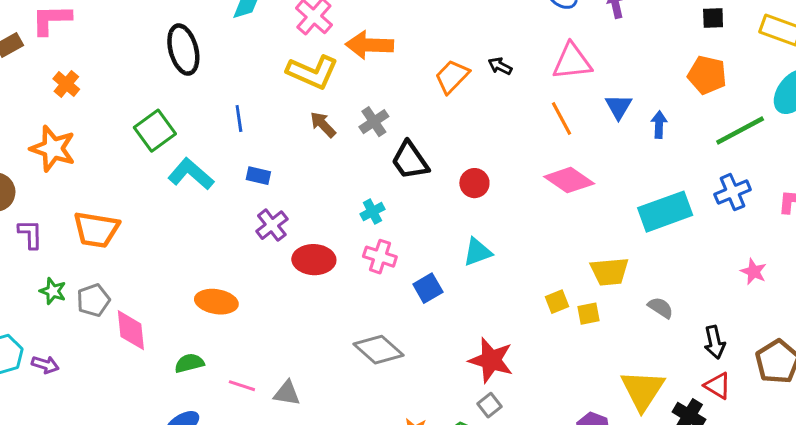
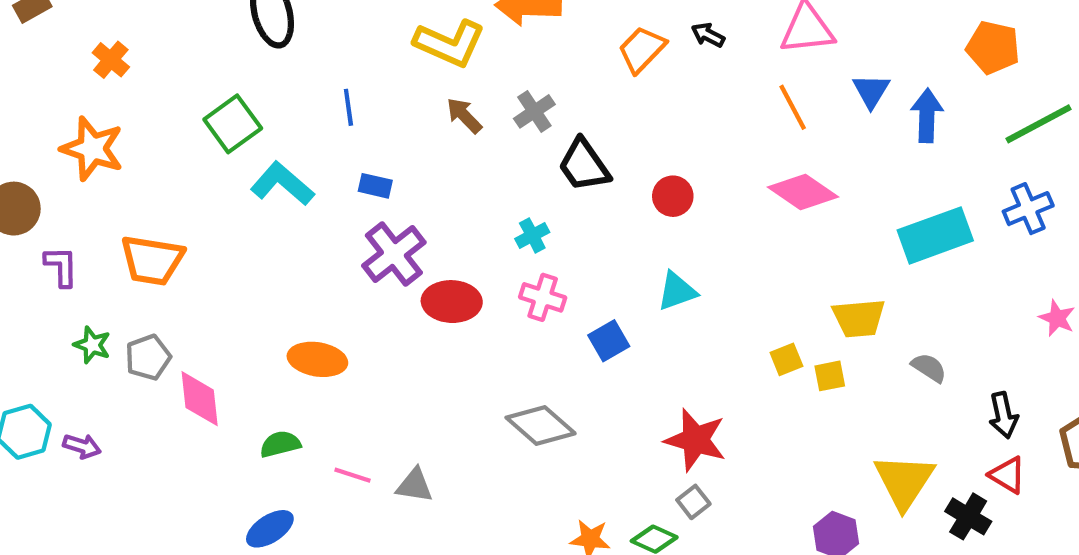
blue arrow: (659, 125) -> (927, 116), size x1.4
purple cross: (272, 225) -> (394, 254), size x1.4

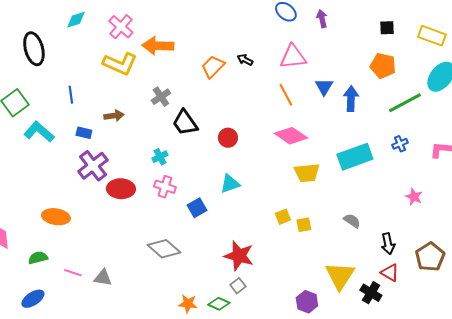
brown arrow: (464, 116) -> (114, 116), moved, turned 126
blue cross: (1028, 209) -> (400, 144), size x0.7
yellow trapezoid: (859, 318) -> (307, 173), moved

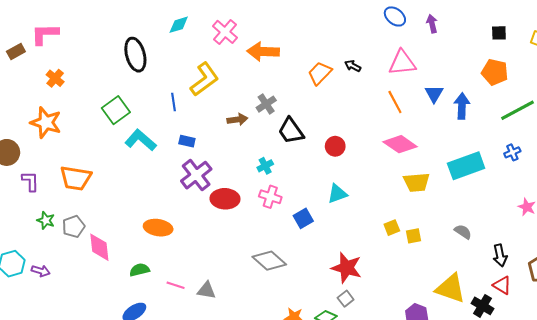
yellow L-shape: (120, 64) -> (204, 79), moved, turned -60
brown arrow: (114, 116) -> (237, 119), moved
yellow triangle: (340, 276) -> (451, 288), turned -44

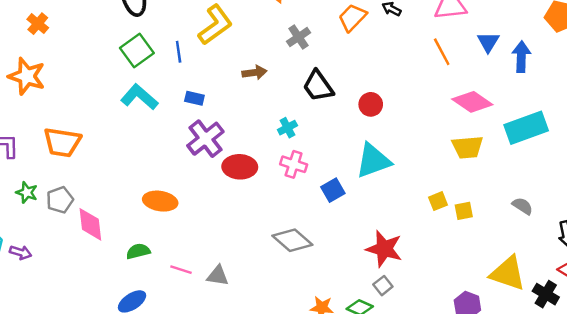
gray cross: (266, 104) -> (298, 37), moved
green square: (116, 110) -> (137, 51), moved
pink diamond: (400, 144) -> (472, 102), moved
cyan triangle: (337, 194) -> (373, 161), size x1.5

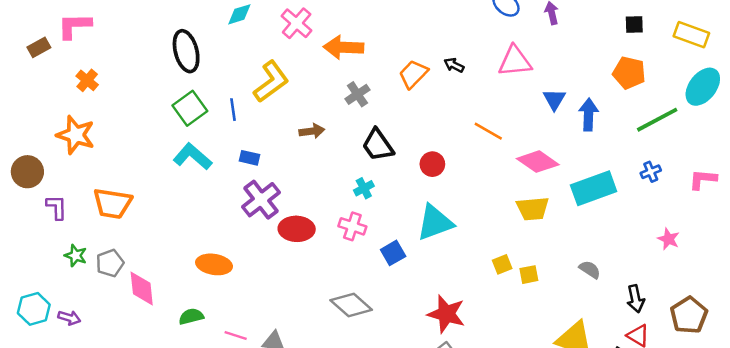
orange line: (442, 52) -> (488, 131), moved, turned -32
cyan cross: (287, 128) -> (364, 188), moved

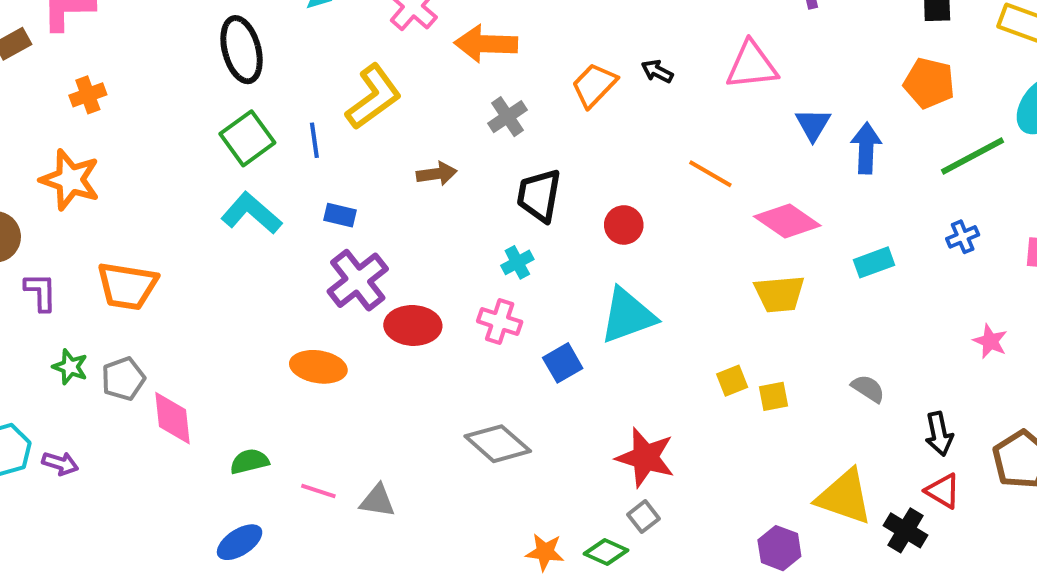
orange cross: (87, 80) -> (88, 95), turned 30
black trapezoid: (378, 145) -> (539, 195), turned 45
cyan rectangle: (594, 188) -> (874, 262), size x0.6
orange ellipse: (214, 264) -> (318, 367), moved

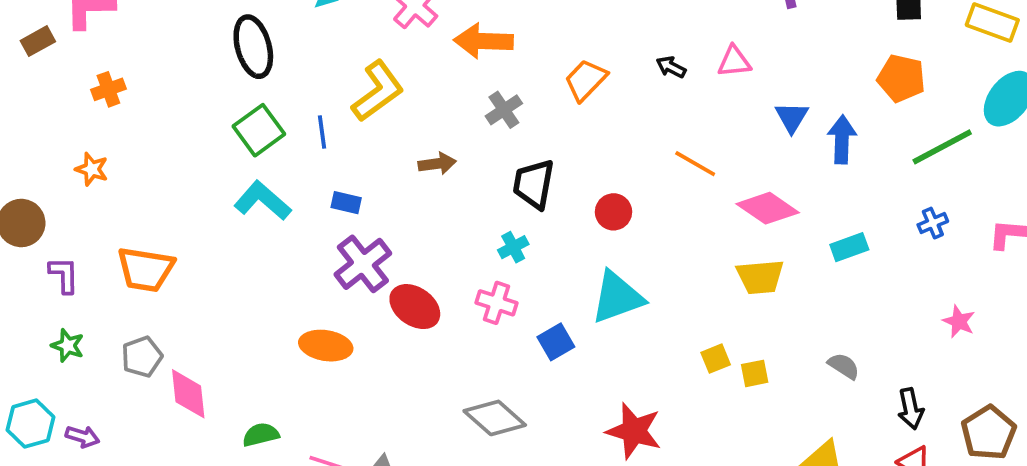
pink triangle: (752, 65) -> (734, 61), size x0.7
black arrow: (657, 71) -> (671, 67), moved
orange star: (70, 180) -> (92, 169), size x0.6
red ellipse: (413, 325) -> (415, 307), turned 33
green star: (70, 367) -> (68, 346), moved

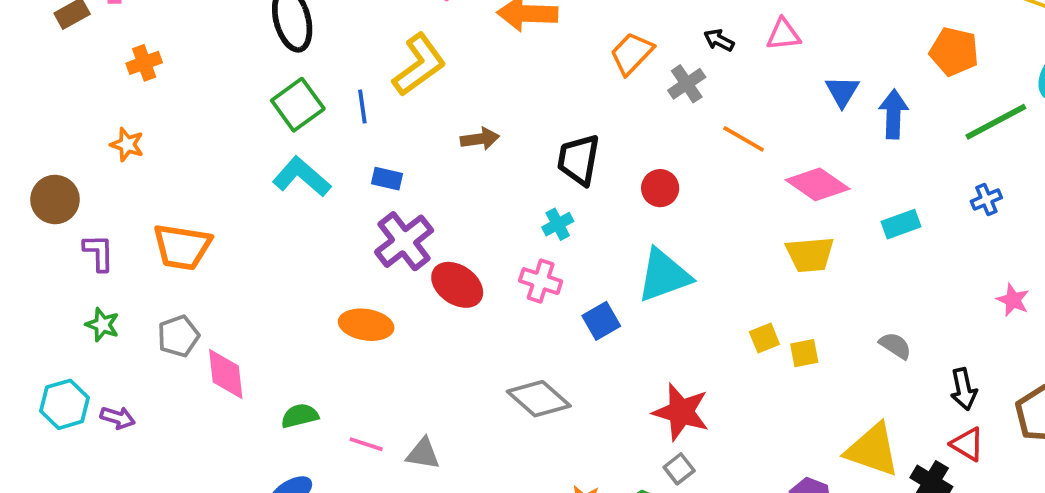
gray cross: (504, 110) -> (687, 84), moved

